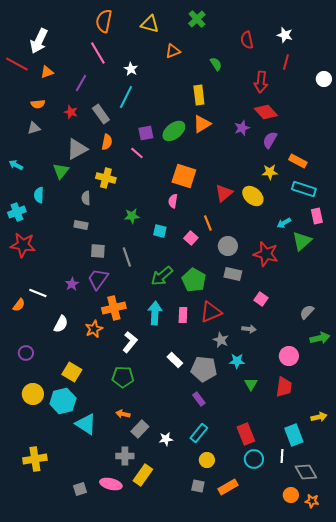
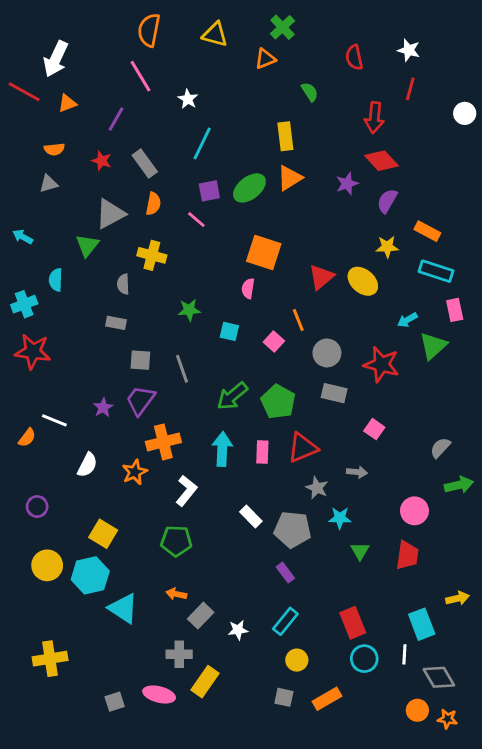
orange triangle: (173, 51) -> (265, 59), moved
cyan line: (126, 97) -> (202, 143), moved

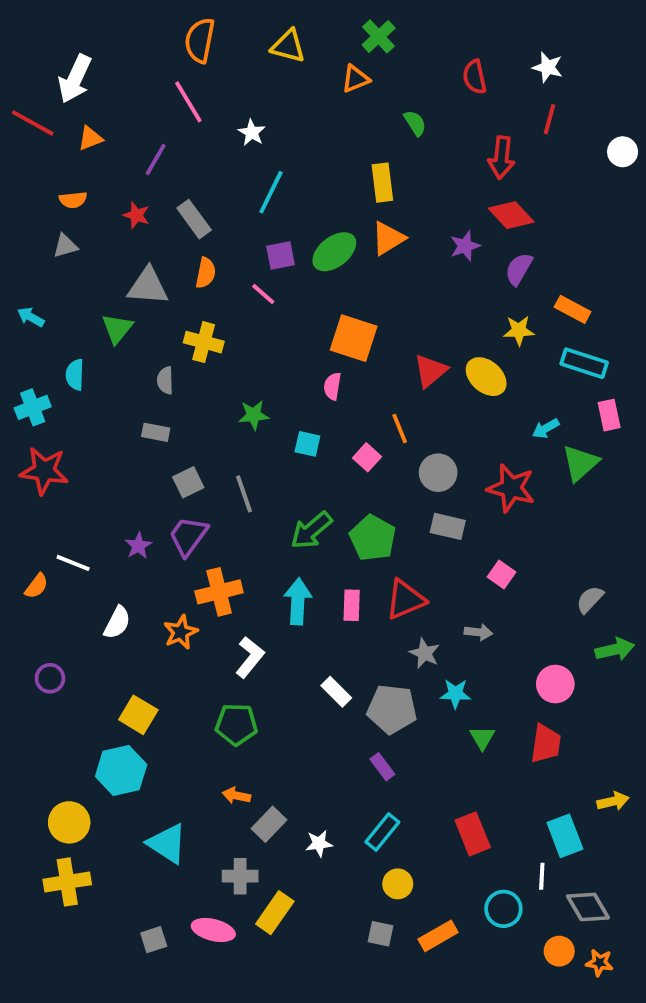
gray triangle: (110, 214) -> (148, 286), turned 32
gray square: (140, 360) -> (188, 482), turned -30
yellow circle: (47, 565) -> (69, 822), moved
cyan triangle: (123, 608) -> (167, 844), moved
cyan circle: (364, 659) -> (503, 909), moved

